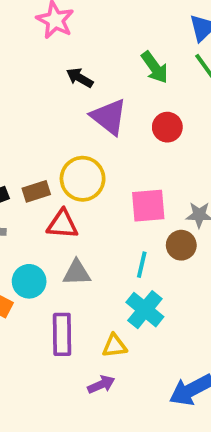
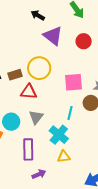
gray triangle: (77, 273) -> (36, 117), turned -49
cyan cross: (145, 310) -> (59, 135), moved
yellow triangle: (115, 346) -> (64, 157), moved
purple arrow: (101, 385) -> (39, 174), moved

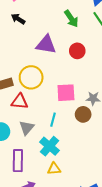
black arrow: (38, 15) -> (18, 19), moved
purple triangle: (53, 36) -> (46, 44), turned -30
cyan line: (70, 113) -> (53, 120), moved

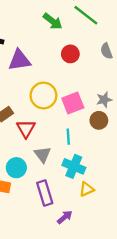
purple triangle: (46, 44) -> (19, 60), moved
yellow circle: (31, 77) -> (43, 96), moved
red triangle: (20, 101) -> (26, 129), turned -48

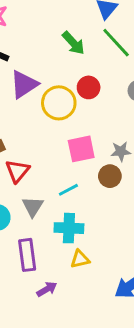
purple triangle: (19, 60) -> (24, 84), turned -35
yellow circle: (43, 96) -> (59, 103), moved
cyan line: (68, 137) -> (68, 190), turned 56
cyan cross: (74, 166) -> (69, 228), turned -30

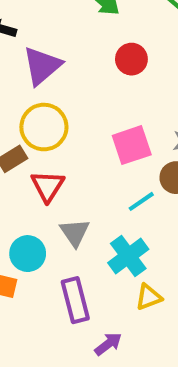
yellow circle: (59, 103) -> (44, 127), moved
cyan line: (68, 190) -> (141, 201), moved
cyan cross: (69, 228) -> (128, 256), turned -32

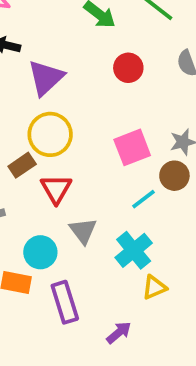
purple rectangle: (75, 300) -> (65, 302), moved

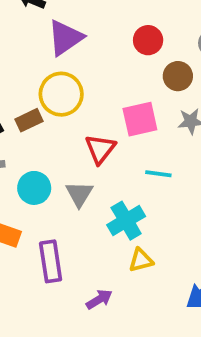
brown circle: (174, 176) -> (178, 76), moved
red triangle: (56, 189) -> (100, 149), moved
cyan line: (143, 199) -> (158, 174), moved, turned 36
cyan circle: (40, 252) -> (34, 188), moved

